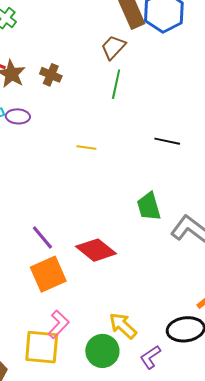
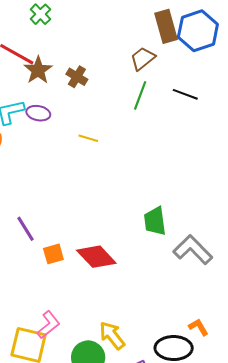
black line: (167, 141) -> (185, 94), moved
yellow line: (86, 148) -> (88, 138), moved
purple line: (42, 238) -> (25, 229), moved
orange square: (48, 274) -> (53, 254), moved, size x0.6

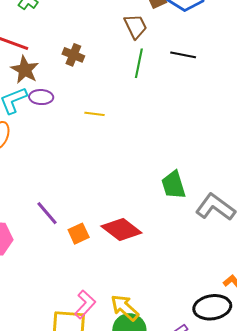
brown trapezoid: (143, 58) -> (135, 26), turned 112
brown star: (38, 70) -> (25, 70), moved
yellow arrow: (112, 335) -> (125, 308), moved

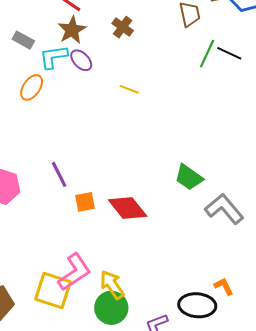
green line: (139, 63) -> (207, 54), moved
purple ellipse: (41, 97) -> (81, 60), turned 30
green trapezoid: (174, 185) -> (189, 177), turned -52
pink L-shape: (85, 304) -> (74, 272), size x1.4

